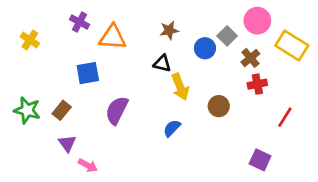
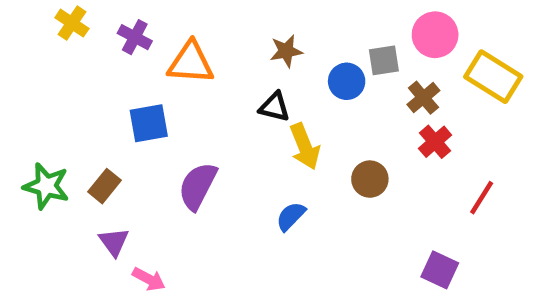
gray square: (227, 36) -> (384, 60), turned 36
yellow cross: (30, 40) -> (72, 23), moved
red cross: (257, 84) -> (435, 142), turned -30

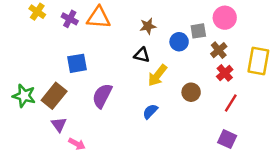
orange triangle: (191, 63) -> (99, 18), moved
yellow rectangle: (493, 77) -> (258, 61), moved, turned 68
yellow arrow: (305, 146) -> (157, 75), turned 60
brown rectangle: (105, 186) -> (54, 96), size x1.5
red line: (482, 198) -> (231, 103), moved

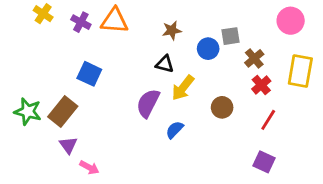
pink circle: (225, 18) -> (291, 21), moved
blue square: (77, 63) -> (89, 74), turned 35
purple semicircle: (102, 96) -> (148, 103), moved

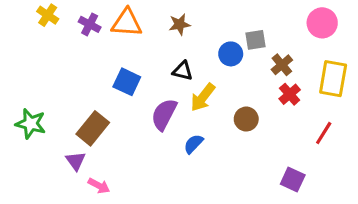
brown star: (172, 30) -> (180, 24), moved
blue square: (89, 74) -> (127, 82), moved
brown rectangle: (63, 112) -> (93, 128), moved
red line: (268, 120) -> (324, 133), moved

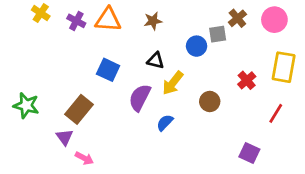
brown cross: (282, 65) -> (237, 18), moved

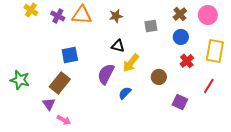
gray square: (218, 34) -> (151, 26), moved
blue circle: (197, 46) -> (181, 37), moved
blue square: (108, 70) -> (70, 55), moved, turned -36
purple square: (249, 153) -> (180, 102), moved

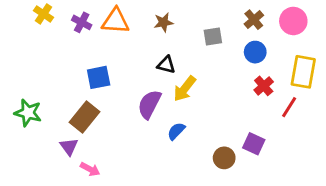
brown circle: (159, 77) -> (224, 158), moved
red line: (209, 86) -> (289, 107), moved

